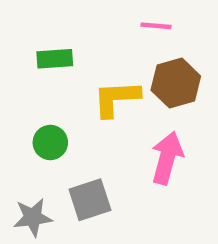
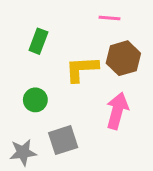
green rectangle: (55, 59) -> (38, 41), turned -65

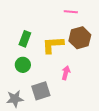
green rectangle: (38, 41) -> (25, 39), moved
pink arrow: (117, 111) -> (66, 73), moved, size x0.6

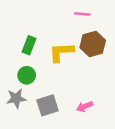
pink arrow: (66, 73) -> (85, 107), moved, turned -128
gray star: (15, 99) -> (16, 98), moved

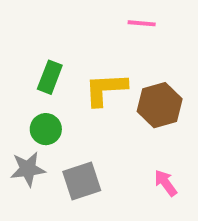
brown hexagon: (93, 44) -> (160, 105), moved
pink arrow: (85, 107) -> (166, 183), moved, turned 77

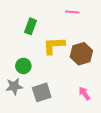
green rectangle: (50, 77) -> (30, 26), moved

